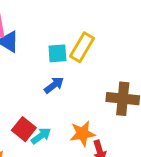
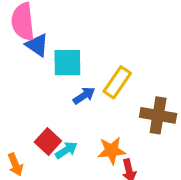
yellow rectangle: (82, 47) -> (117, 82), moved
cyan square: (57, 53) -> (67, 63), moved, size x1.4

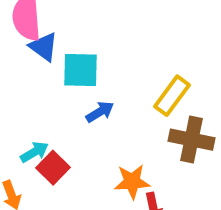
yellow rectangle: (117, 82) -> (172, 96), moved
cyan arrow: (66, 150) -> (34, 152), moved

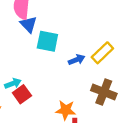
yellow rectangle: (172, 96) -> (102, 53), moved
blue arrow: (100, 112) -> (77, 60), moved

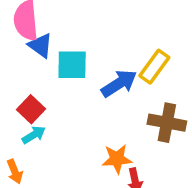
blue arrow: (77, 60) -> (119, 83), size x1.5
red square: (22, 94) -> (31, 109), moved

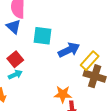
blue triangle: (40, 45) -> (14, 27), moved
yellow rectangle: (154, 67) -> (90, 61), moved

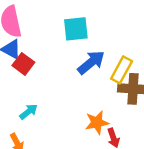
cyan square: (42, 36) -> (76, 29), moved
red square: (15, 59) -> (23, 64), moved

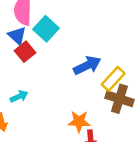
cyan square: (76, 29) -> (46, 29), moved, turned 35

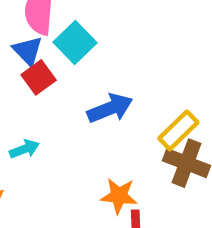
blue arrow: (87, 65) -> (110, 108), moved

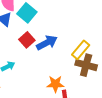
red square: (39, 77) -> (27, 40), moved

